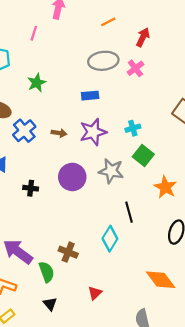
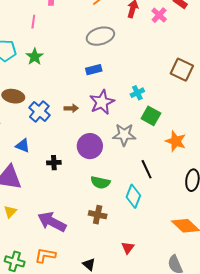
pink cross: (135, 68) -> (159, 15), moved
green star: (37, 83) -> (35, 57), moved
green semicircle: (47, 272) -> (100, 182), moved, turned 132

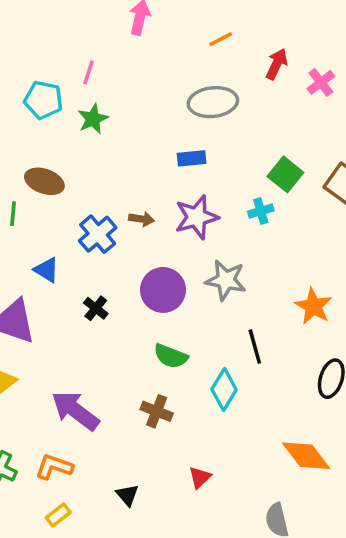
pink line: (33, 22) -> (88, 72), moved
blue cross: (39, 111) -> (98, 234), moved
green square: (151, 116) -> (285, 174), moved
black cross: (54, 163) -> (96, 308), turned 32

